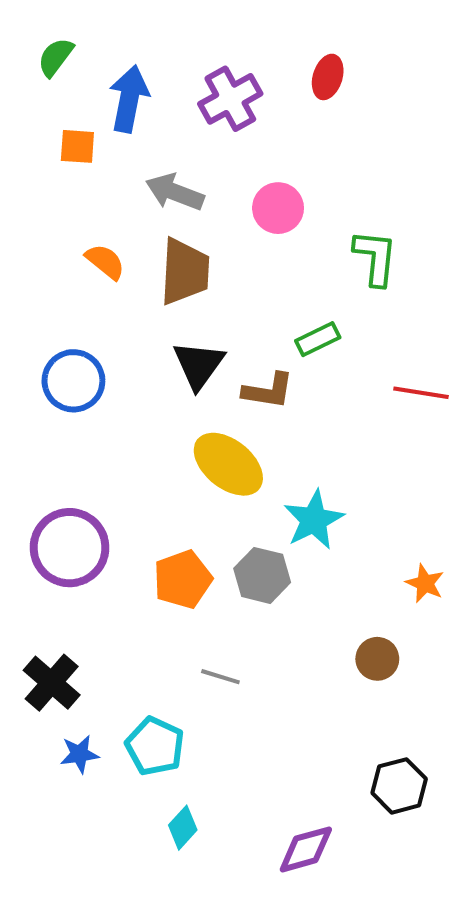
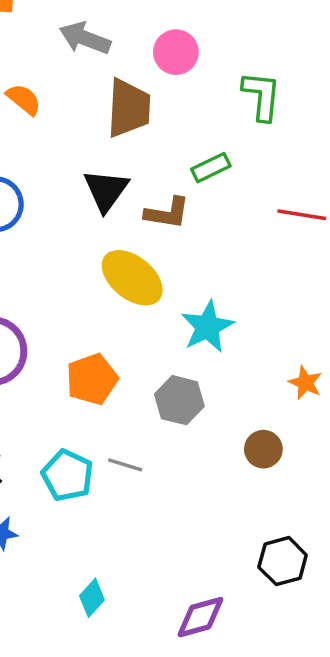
brown trapezoid: (185, 272) -> (129, 108), moved
gray hexagon: (262, 575) -> (179, 400), moved
cyan pentagon: (155, 746) -> (67, 475), moved

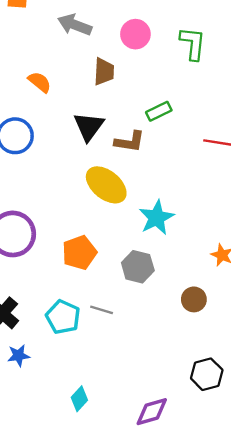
green L-shape: (262, 96) -> (193, 43), moved
orange semicircle: (24, 99) -> (40, 82), moved
brown trapezoid: (129, 108) -> (104, 72), size x0.7

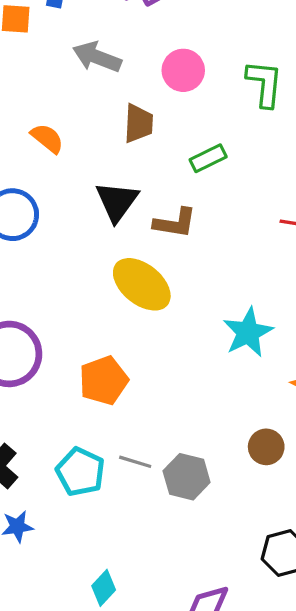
green rectangle: (159, 111) -> (208, 158), moved
cyan star: (156, 218) -> (248, 332), moved
gray hexagon: (138, 267) -> (187, 477), moved

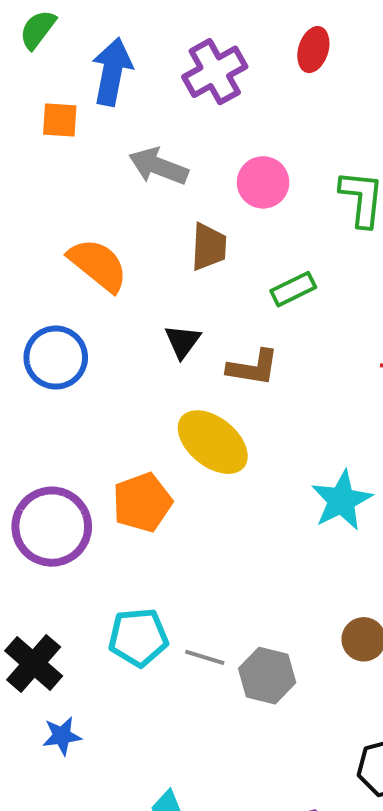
orange semicircle: (47, 138) -> (98, 265), size x1.5
black triangle: (117, 201) -> (183, 341), size x0.7
orange pentagon: (104, 381) -> (142, 502), moved
cyan pentagon: (80, 472) -> (138, 637), moved, turned -30

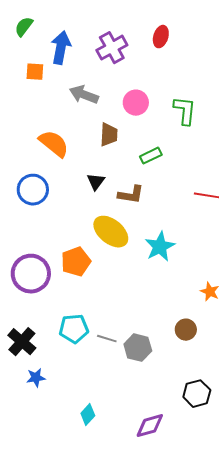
cyan star: (342, 500) -> (160, 247), moved

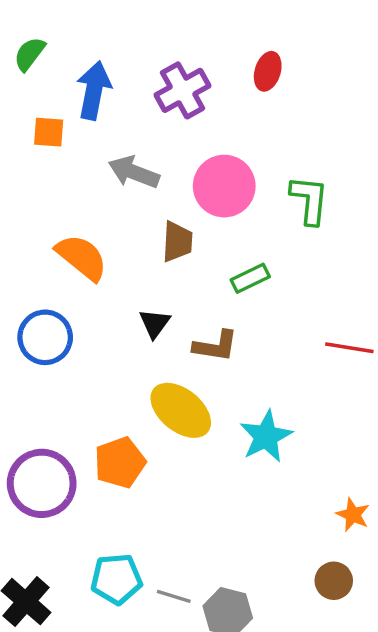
pink circle: (136, 103) -> (224, 186), size x1.4
brown circle: (186, 330) -> (334, 581), moved

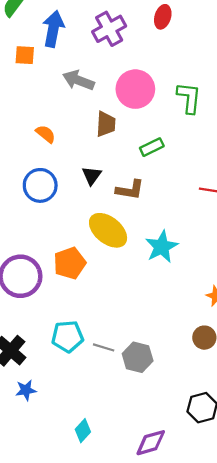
orange semicircle: (82, 257) -> (46, 134), size x0.6
blue circle: (45, 337) -> (40, 185), moved

